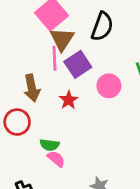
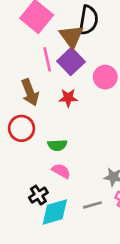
brown triangle: (62, 39) -> (71, 36), moved
red star: (69, 100) -> (68, 98), turned -30
pink semicircle: (56, 159) -> (61, 171), moved

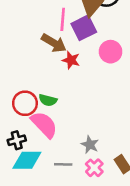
brown arrow: (30, 92) -> (54, 43), moved, turned -55
red circle: (21, 128) -> (25, 103), moved
pink semicircle: (61, 171) -> (44, 125), size x1.6

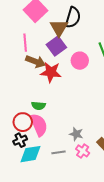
pink line: (63, 19) -> (25, 43), moved
red star: (71, 60) -> (51, 72), size x1.5
red circle: (25, 103) -> (23, 122), moved
pink semicircle: (44, 125) -> (39, 125), turned 30

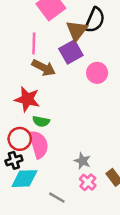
red star: (51, 72) -> (27, 99), moved
gray line: (59, 152) -> (57, 198), moved, turned 32

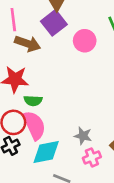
cyan diamond: (24, 179) -> (46, 152), moved
pink cross: (88, 182) -> (92, 157), turned 35

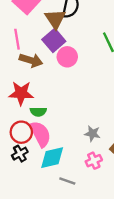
pink circle: (85, 41) -> (67, 57), moved
gray star: (83, 136) -> (92, 134), moved

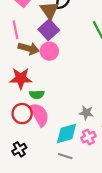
pink circle: (67, 57) -> (49, 51), moved
black cross: (20, 154) -> (19, 149), moved
cyan diamond: (52, 158) -> (67, 134), moved

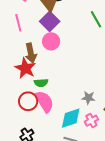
brown arrow: (29, 48) -> (31, 53), moved, turned 66
red star: (21, 78) -> (25, 68), turned 30

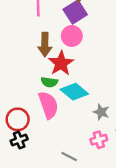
red star: (25, 68) -> (61, 63), moved
red circle: (28, 101) -> (18, 119), moved
cyan diamond: (71, 118) -> (74, 92), moved, turned 45

